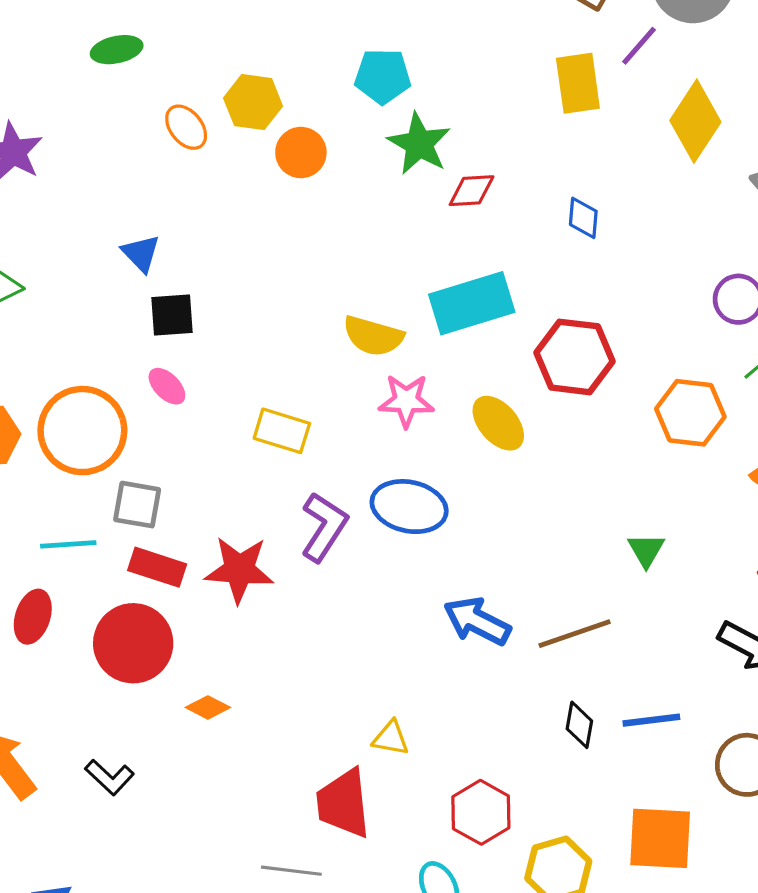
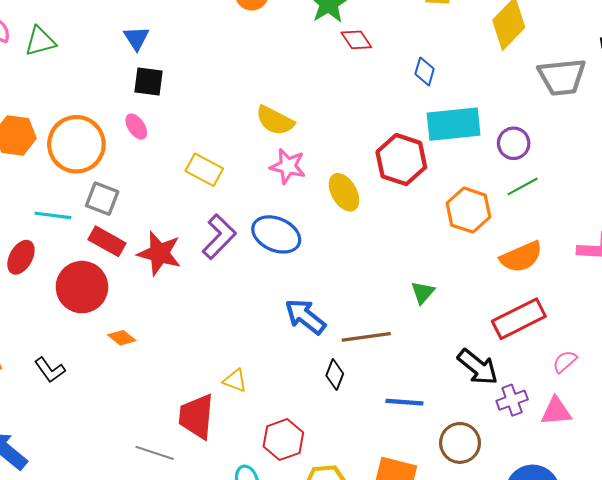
red diamond: (472, 191) -> (356, 40), turned 48
cyan rectangle: (472, 303) -> (454, 124), moved
black diamond: (579, 725) -> (335, 375), moved

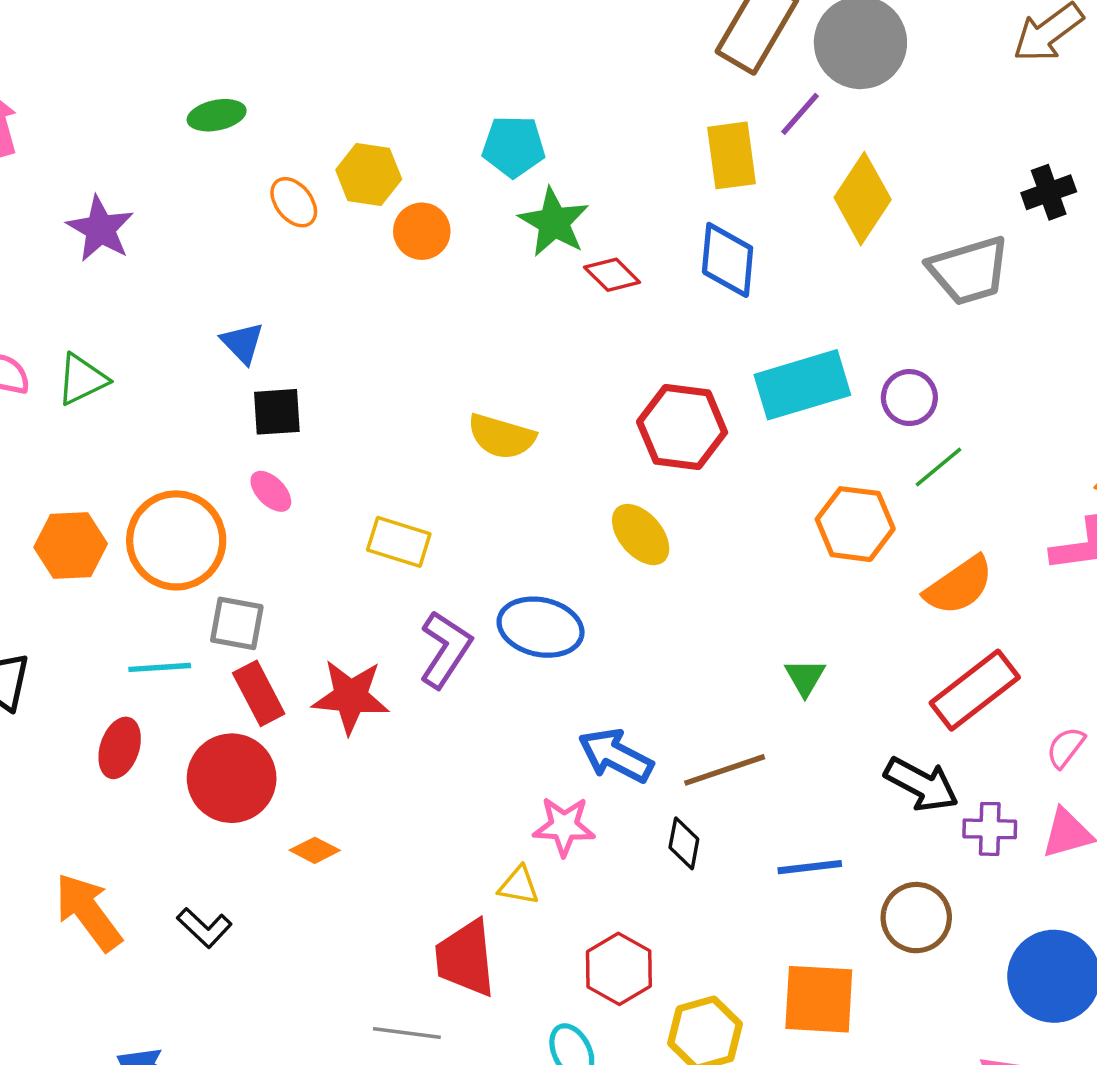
blue diamond: (425, 71) -> (728, 260), moved, size x1.6
red hexagon: (401, 160) -> (682, 427), moved
pink star: (288, 166) -> (564, 826), moved
red rectangle: (107, 241) -> (259, 693), turned 44
purple cross: (512, 400) -> (990, 829), turned 32

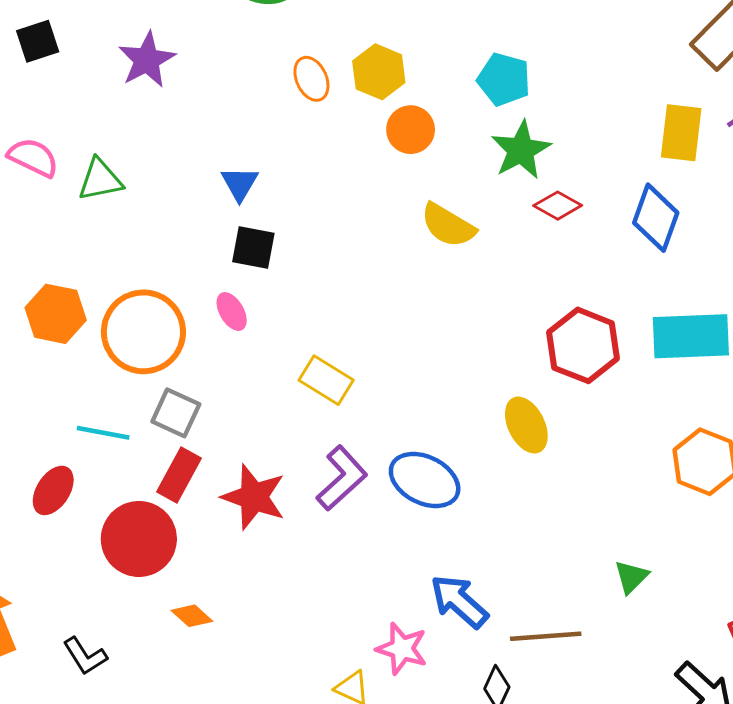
red diamond: (612, 275) -> (558, 206), turned -30
yellow semicircle: (502, 436) -> (448, 225), moved
red rectangle: (259, 693) -> (179, 475), turned 42

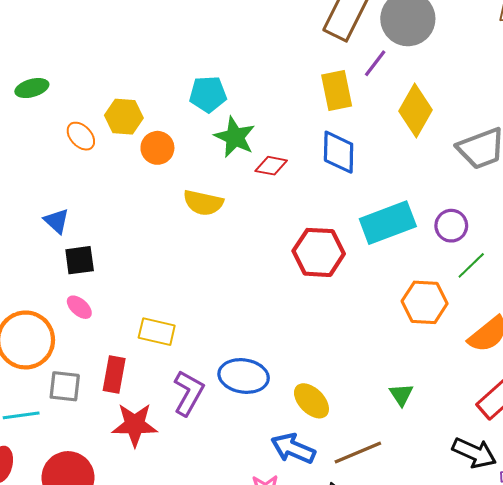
yellow ellipse: (526, 425) -> (311, 401), moved
red rectangle: (179, 475) -> (114, 374), moved

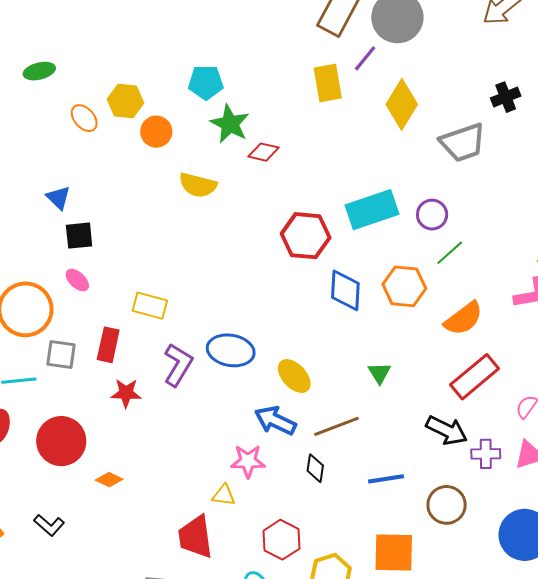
blue diamond: (339, 152) -> (345, 290), moved
red star: (135, 425) -> (126, 393), size x0.7

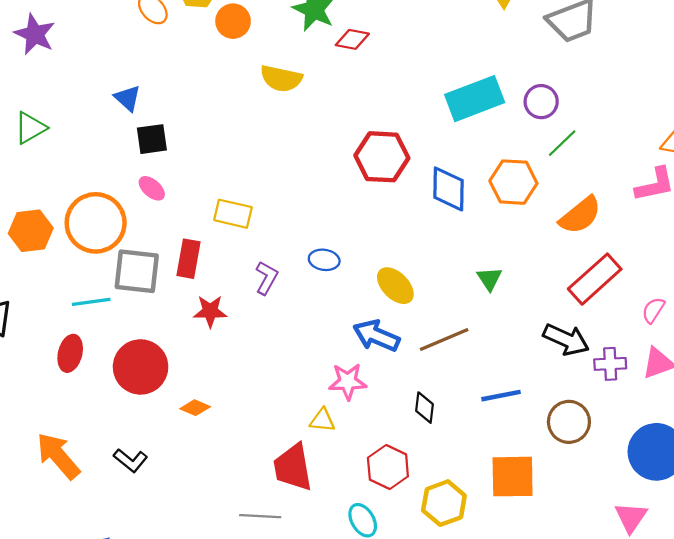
red hexagon: (306, 236) -> (382, 157), moved
blue ellipse: (231, 350) -> (324, 260), size x0.6
gray square: (61, 354) -> (137, 271), size x1.4
purple L-shape: (178, 365) -> (267, 278), size x0.7
black diamond: (315, 468) -> (425, 408), moved

